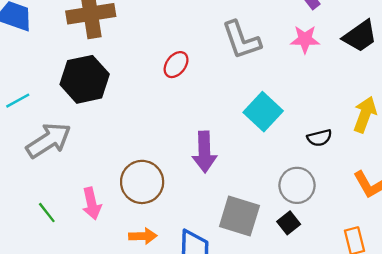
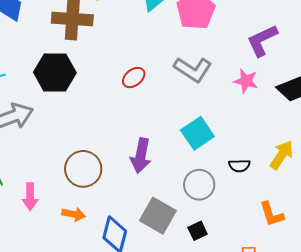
gray L-shape: (241, 40) -> (193, 69), turned -51
gray circle: (297, 185) -> (199, 185), moved
pink arrow: (92, 203) -> (30, 197), moved

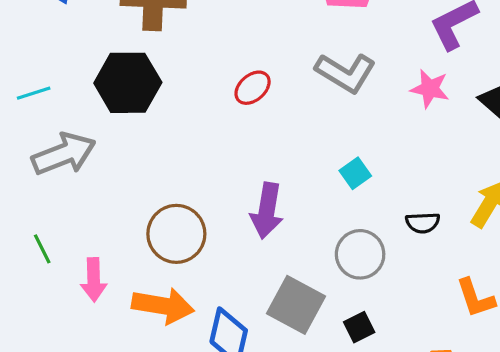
cyan square: (197, 133) -> (355, 173), size x0.6
orange arrow: (74, 214) -> (163, 306), size x1.6

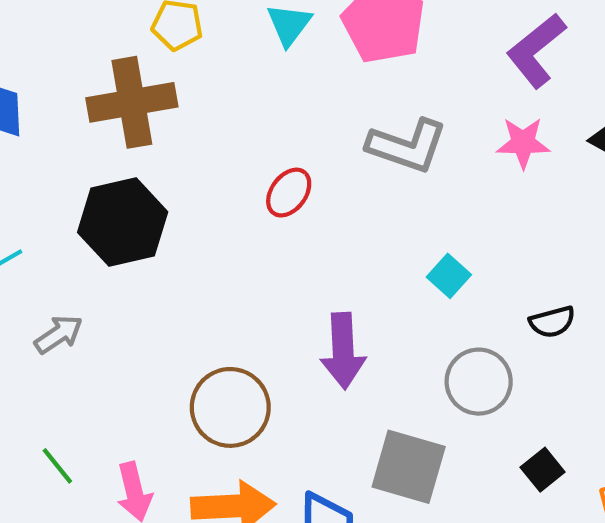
gray arrow: (64, 154) -> (59, 334), size x0.6
black square: (359, 327) -> (543, 470), moved

